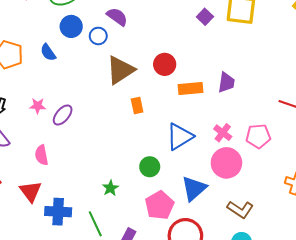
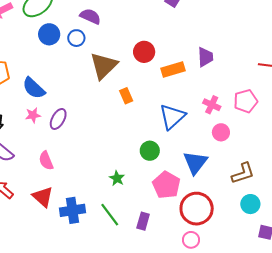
blue semicircle: (48, 52) -> (34, 88), moved, size x1.4
pink circle: (226, 163) -> (221, 132), size x0.6
brown L-shape: (240, 209) -> (243, 173), turned -40

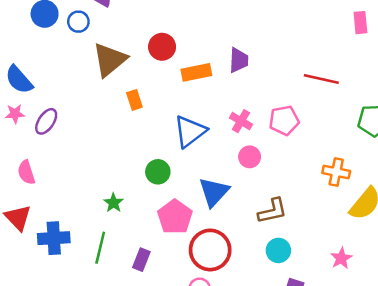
green line: (110, 215) -> (100, 248), turned 45

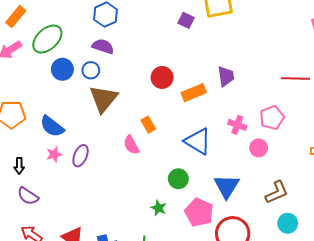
brown triangle: (110, 60) -> (103, 99), moved
blue triangle: (190, 131) -> (198, 141), turned -40
pink circle: (250, 157) -> (259, 148), moved
pink semicircle: (26, 172) -> (131, 145), moved
green star: (113, 203) -> (159, 208), moved

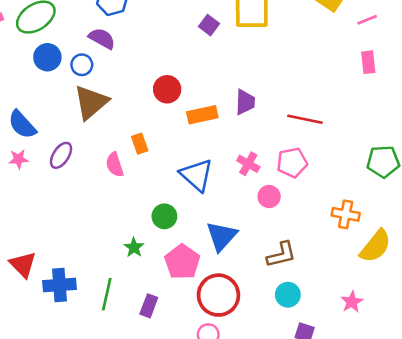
red line: (295, 78) -> (305, 119), moved
purple ellipse: (81, 156) -> (61, 155), moved

